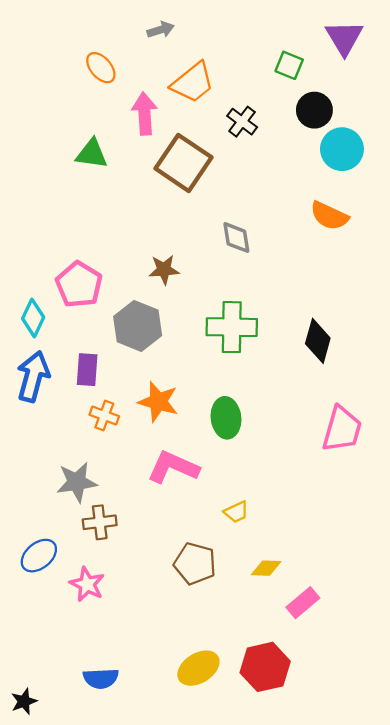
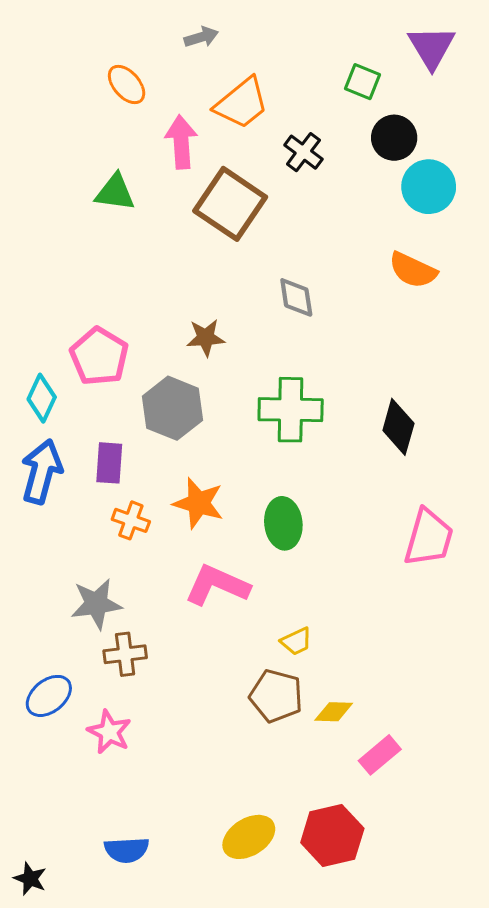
brown pentagon: (195, 564) -> (276, 696), moved
black star: (24, 701) -> (30, 879), turned -30

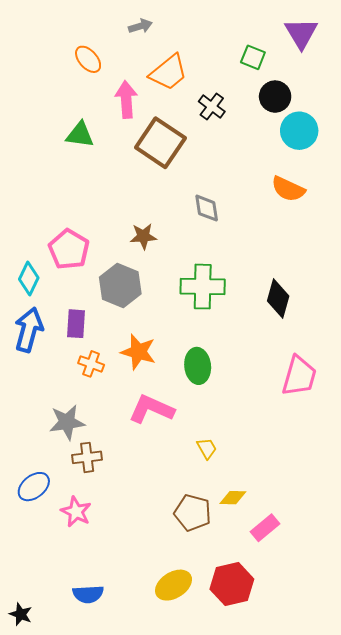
yellow trapezoid: (296, 641) -> (207, 448), turned -95
brown pentagon: (276, 696) -> (193, 513), moved

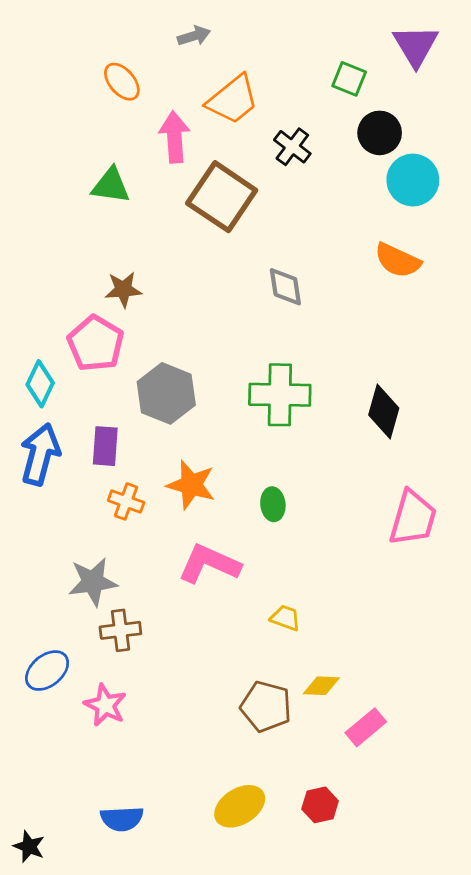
brown star: (143, 236) -> (123, 289), moved
green ellipse: (198, 366) -> (273, 504), size x0.7
yellow trapezoid: (207, 448) -> (285, 618), turned -40
red hexagon: (232, 584) -> (320, 805), size x0.6

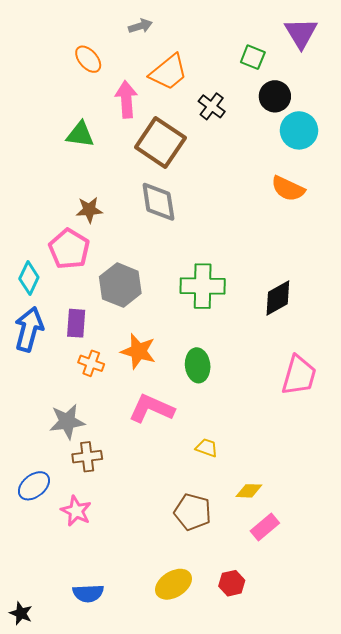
gray diamond: (285, 287) -> (158, 202), moved, size x1.4
black diamond: (384, 411) -> (278, 298), turned 45
green ellipse: (273, 504) -> (198, 365), size x1.4
yellow diamond: (321, 686) -> (249, 491), moved

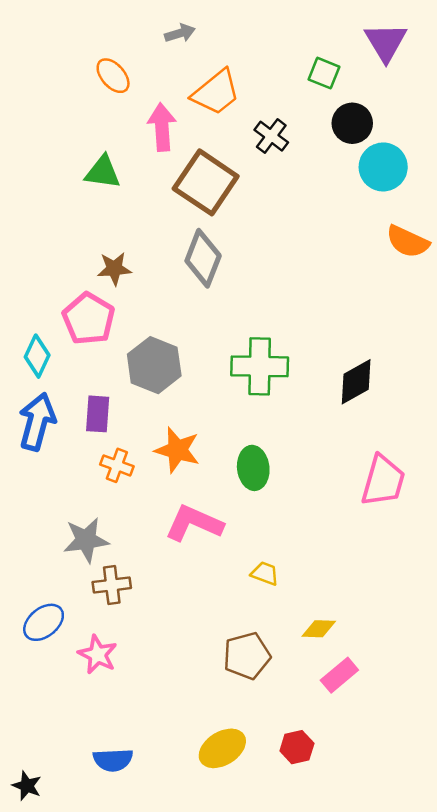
orange semicircle: (288, 189) -> (408, 242), moved
gray diamond: (158, 202) -> (203, 258), turned 30
brown pentagon: (193, 512) -> (247, 656), turned -30

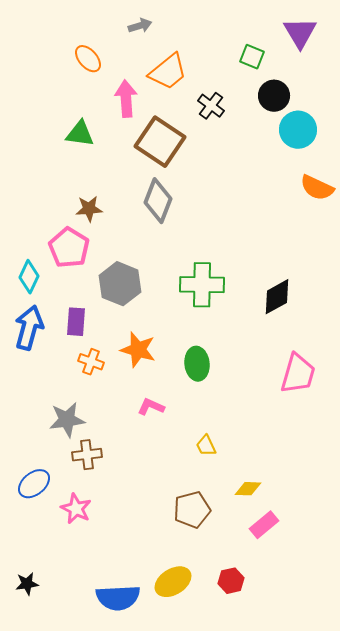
pink L-shape: (194, 523) -> (151, 407), size x0.6
yellow trapezoid: (265, 573) -> (206, 446), turned -135
blue semicircle: (113, 760) -> (118, 598), moved, size x1.4
black star: (27, 786) -> (27, 584), moved, turned -30

